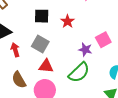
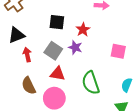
pink square: (103, 40) -> (118, 51), turned 35
purple star: (85, 50) -> (75, 47), moved
green semicircle: (79, 72) -> (91, 83), turned 110

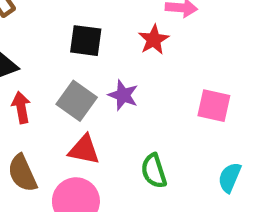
red star: (83, 30) -> (154, 40), moved
green semicircle: (91, 83) -> (154, 171), size x0.7

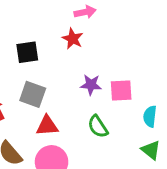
purple star: (123, 95) -> (91, 85), moved
pink square: (214, 106) -> (121, 90), moved

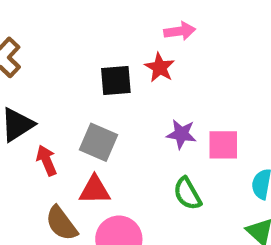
black square: (27, 52) -> (116, 80), moved
red triangle: (47, 126) -> (95, 190), moved

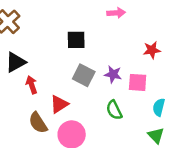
red star: (160, 67) -> (152, 50), moved, turned 30
gray square: (98, 142) -> (84, 75), moved
red triangle: (95, 190) -> (59, 104), turned -36

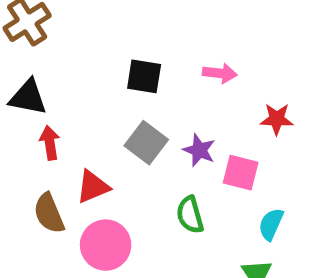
pink arrow: (116, 13) -> (220, 73), moved
black triangle: (16, 62) -> (28, 97), turned 30

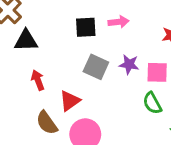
pink arrow: (220, 73) -> (119, 22), moved
black triangle: (28, 97) -> (26, 41), moved
green semicircle: (190, 215) -> (152, 103), moved

